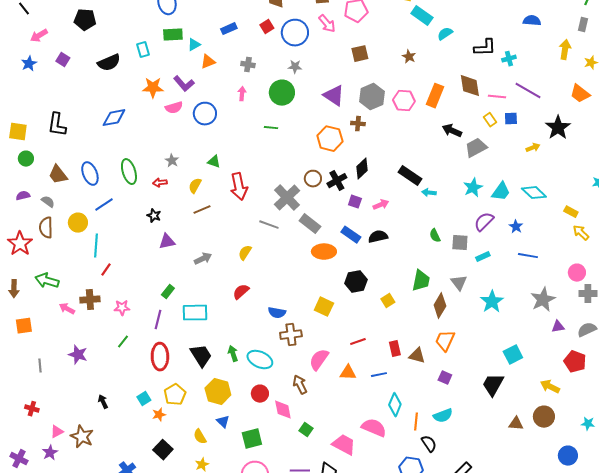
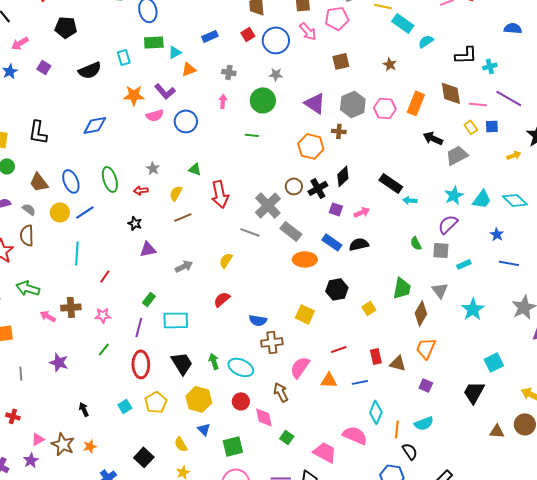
purple semicircle: (484, 222) -> (448, 224), moved
yellow circle: (78, 223) -> (60, 212), moved
red line: (106, 270) -> (105, 276), moved
orange star: (159, 415) -> (90, 446), moved

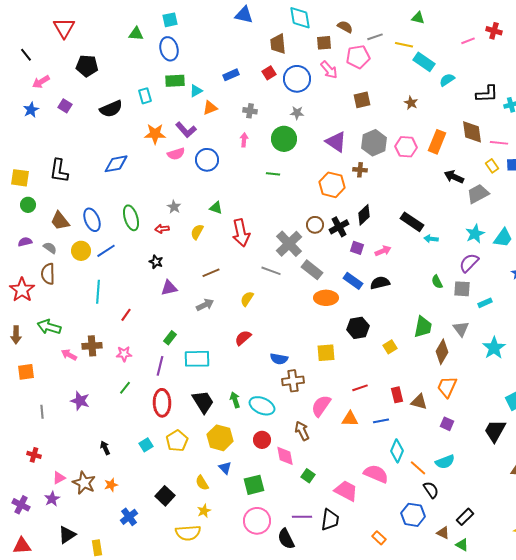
brown line: (183, 217) -> (211, 273), moved
yellow square: (305, 314) -> (326, 353), turned -30
orange line: (397, 429) -> (418, 468), turned -54

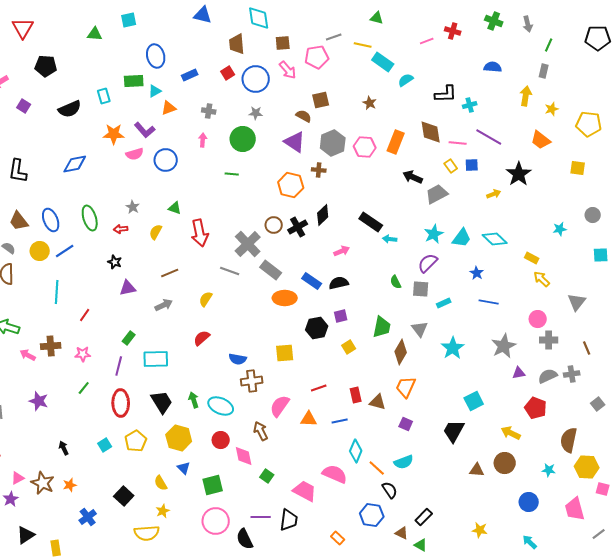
brown semicircle: (345, 27) -> (304, 116), moved
blue ellipse: (169, 49) -> (156, 56), moved
purple square: (357, 248) -> (341, 316), moved, turned -32

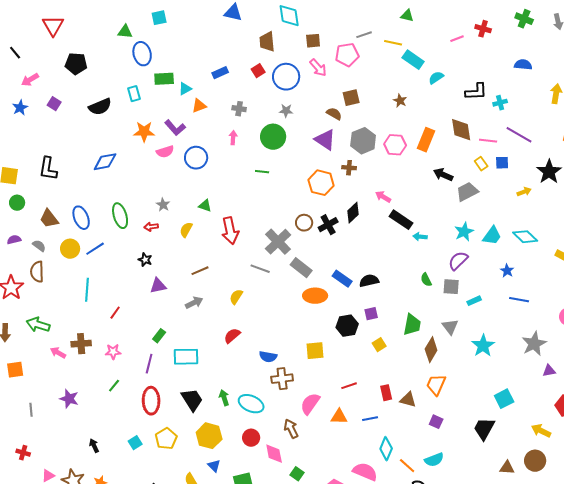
blue ellipse: (156, 56) -> (142, 54), moved
pink arrow: (342, 251) -> (383, 197), moved, turned -126

